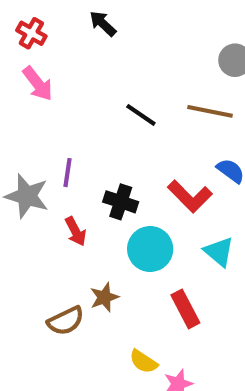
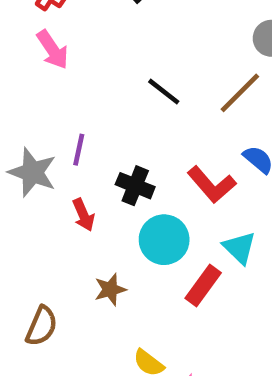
brown line: (210, 111) -> (240, 93), turned -60
red rectangle: (185, 309) -> (203, 285), moved, turned 60
brown semicircle: (66, 321) -> (41, 326), moved, turned -45

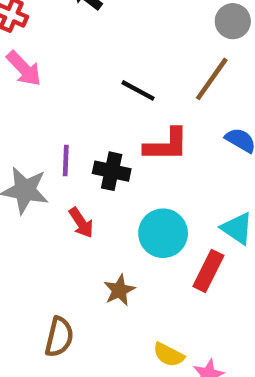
red L-shape: (212, 185) -> (166, 145), moved, turned -39
black cross: (135, 186) -> (112, 171), moved

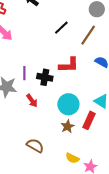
black line: (138, 90) -> (61, 28), moved, turned -70
brown star: (119, 290) -> (67, 126), moved
brown semicircle: (59, 337) -> (35, 146), moved, turned -72

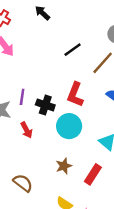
red L-shape: (69, 65) -> (75, 95), turned 105
cyan circle: (68, 104) -> (69, 126), moved
red rectangle: (89, 120) -> (93, 174), moved

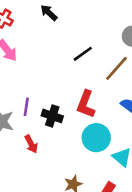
cyan circle: (69, 126) -> (96, 138), moved

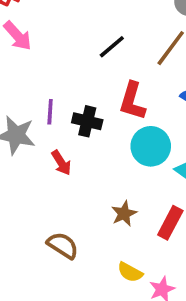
black line: (83, 54) -> (112, 47), moved

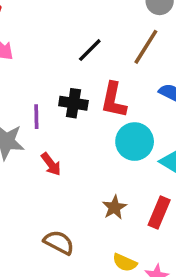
black cross: (87, 121) -> (73, 103), moved

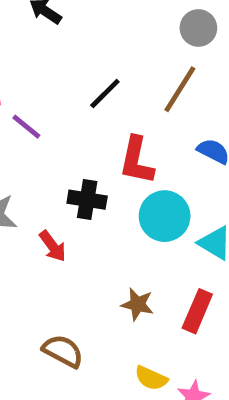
black cross: (73, 103) -> (87, 200), moved
purple line: (36, 117) -> (26, 127), moved, turned -50
brown star: (114, 207) -> (137, 304), turned -30

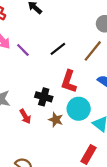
purple line: (26, 127) -> (23, 50), moved
brown star: (137, 304) -> (56, 120), moved

